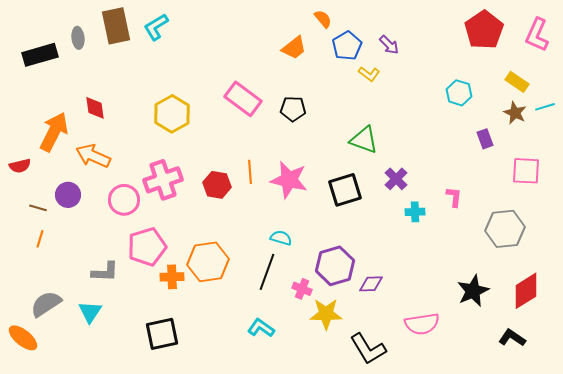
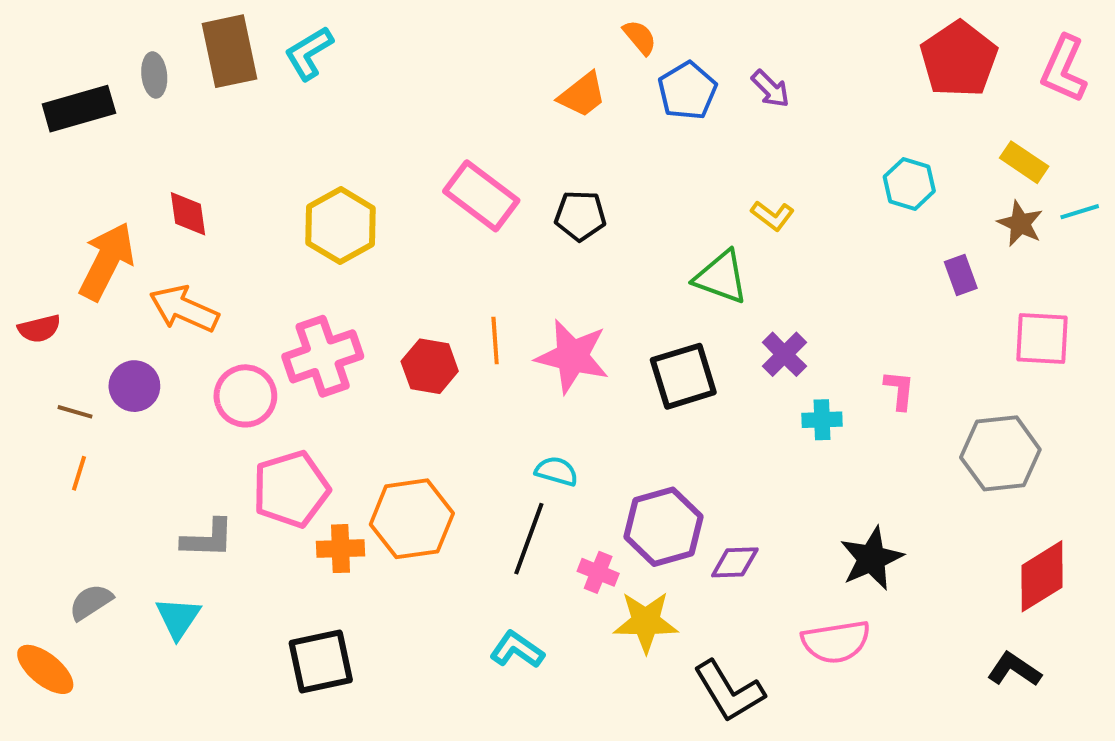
yellow L-shape: (369, 74) -> (773, 216), moved
black star: (473, 291) -> (872, 558), moved
gray semicircle: (46, 304) -> (91, 602), size x0.7

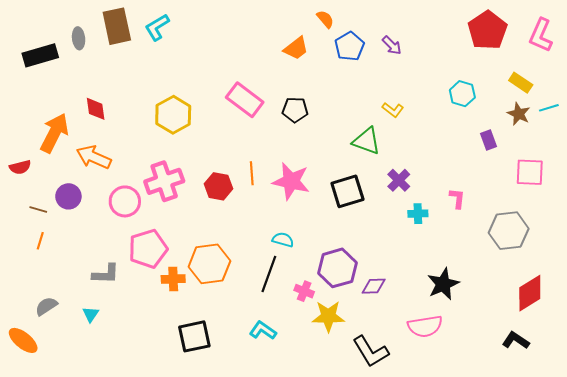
cyan triangle: (178, 618) -> (91, 314), size x0.7
black square: (321, 661) -> (194, 336), moved

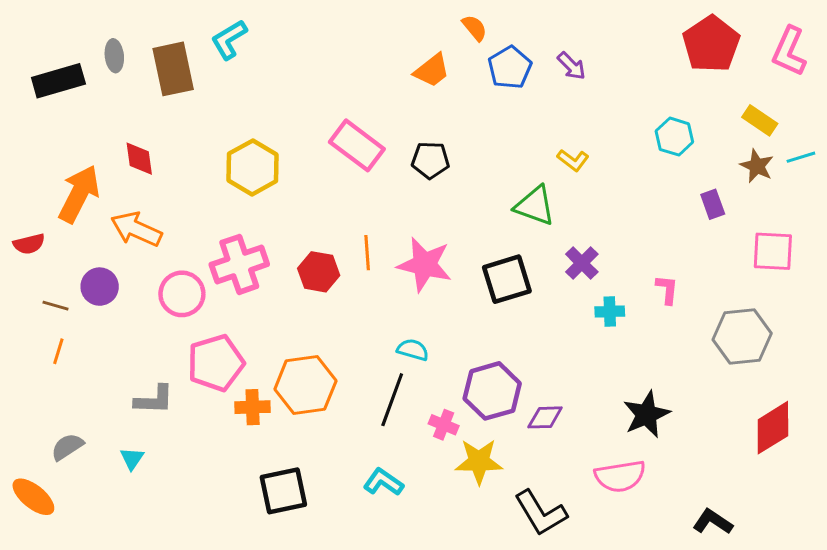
brown rectangle: (117, 26) -> (173, 69), moved
black L-shape: (516, 340) -> (713, 522), moved

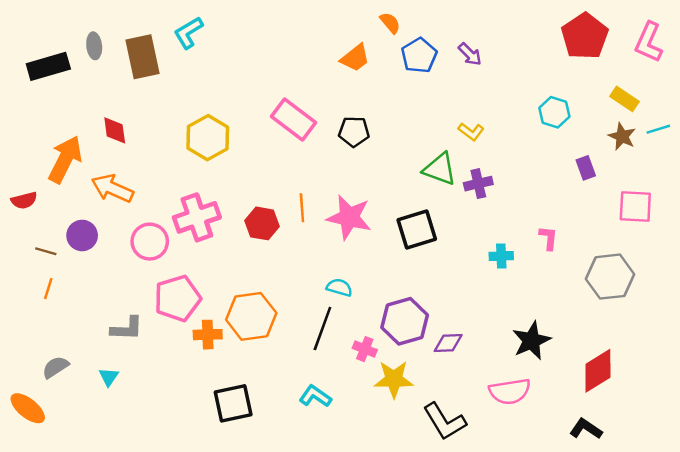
purple cross: (582, 263) -> (478, 184), moved, turned 32
red diamond: (773, 428) -> (598, 371), moved

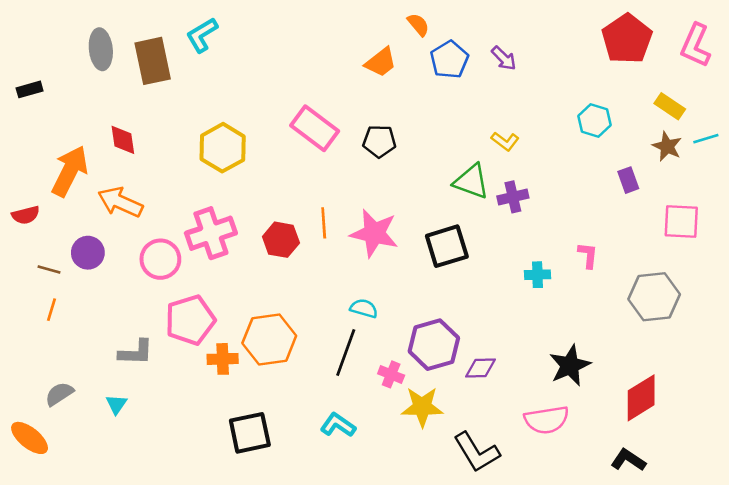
gray ellipse: (94, 46) -> (101, 49), size x1.4
black rectangle: (48, 66) -> (30, 89), moved, size x0.6

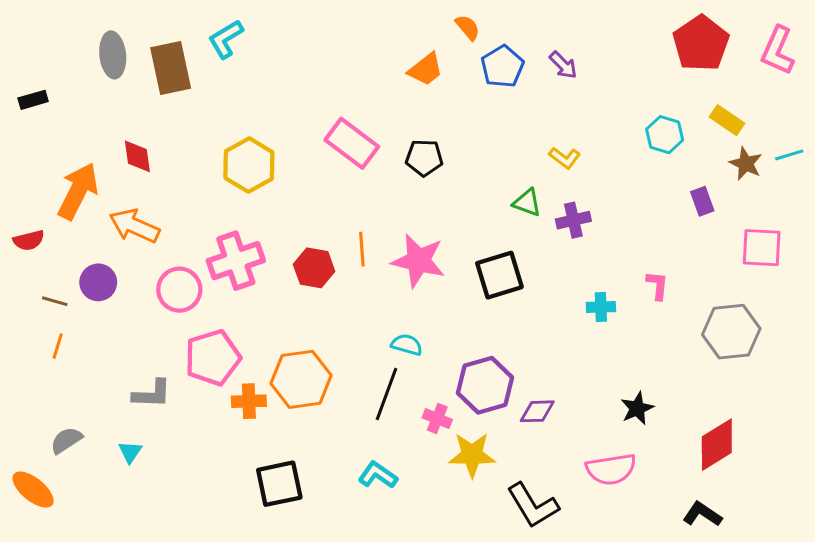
yellow rectangle: (670, 106) -> (727, 120), moved
green triangle: (471, 181) -> (527, 203), size x0.7
black star: (570, 365) -> (637, 408), size x0.7

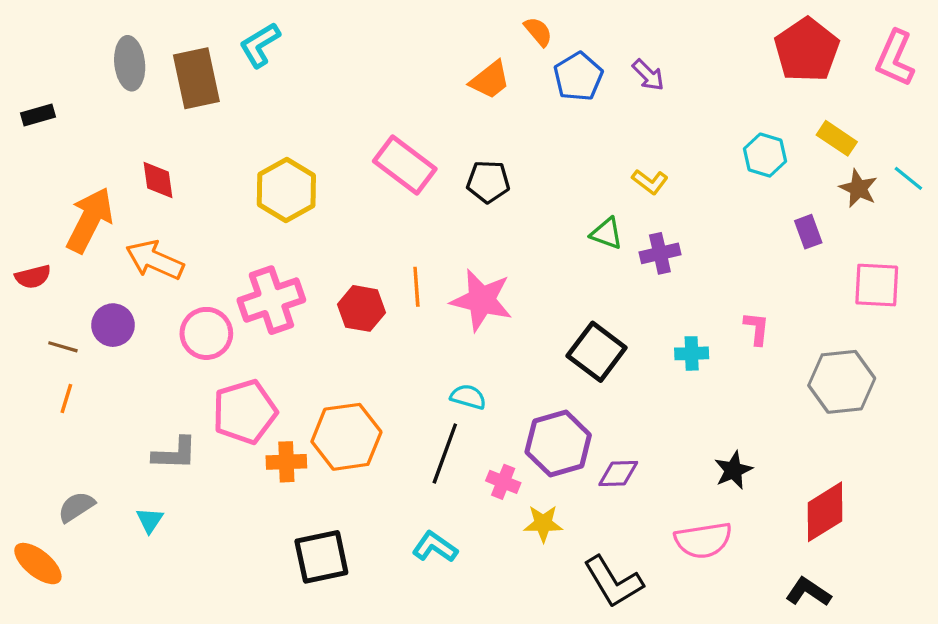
cyan line: (789, 155) -> (908, 178), turned 56
black square: (499, 275) -> (597, 352), moved, turned -36
yellow star: (472, 455) -> (543, 524), size x0.7

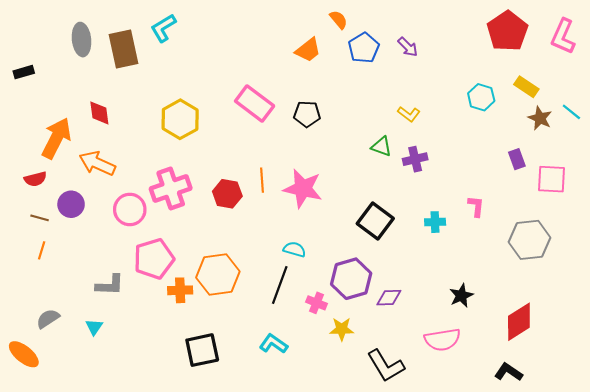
purple rectangle: (808, 232) -> (517, 159), moved
red semicircle: (33, 277) -> (35, 179), moved

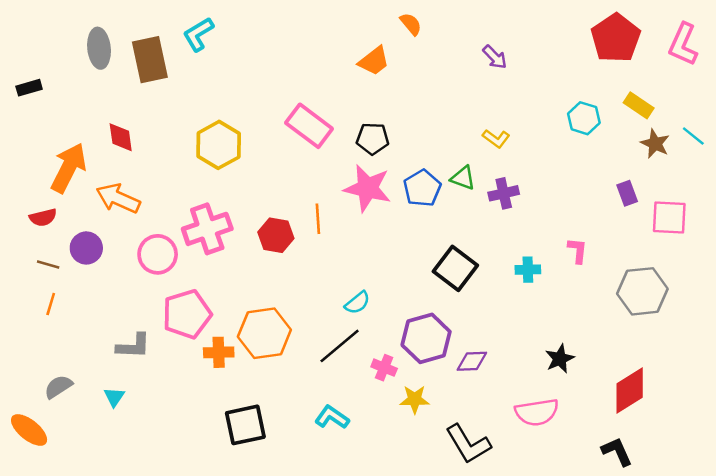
blue pentagon: (364, 48) -> (422, 188), moved
pink star: (303, 188) -> (368, 188), moved
cyan semicircle: (294, 249) -> (357, 303), turned 125
black line: (280, 285) -> (340, 346), turned 30
black L-shape: (508, 372) -> (617, 452), turned 32

